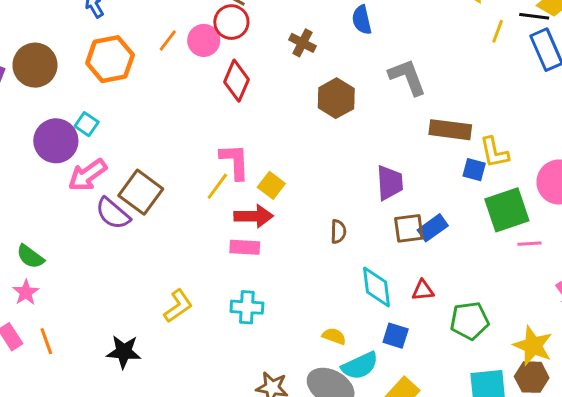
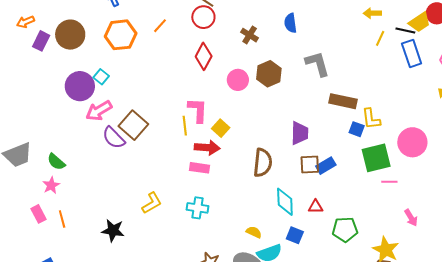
pink circle: (204, 40) -> (238, 80), moved
yellow line: (217, 186) -> (185, 126), turned -48
brown semicircle: (338, 232) -> (263, 163), size x1.8

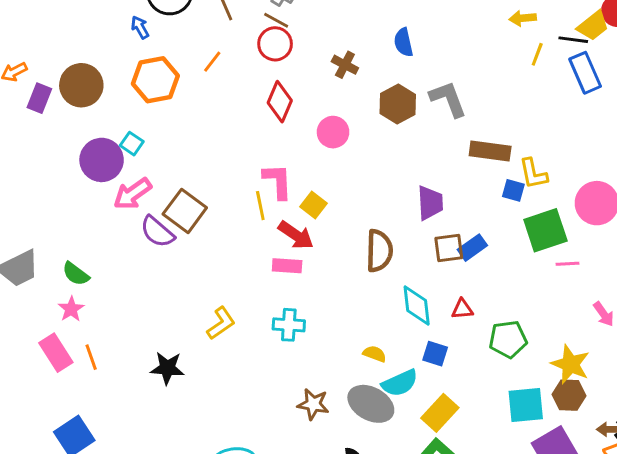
brown hexagon: (269, 74) -> (398, 104), moved
red arrow: (207, 148) -> (296, 235), turned 35
pink rectangle: (38, 214) -> (56, 353), size x1.4

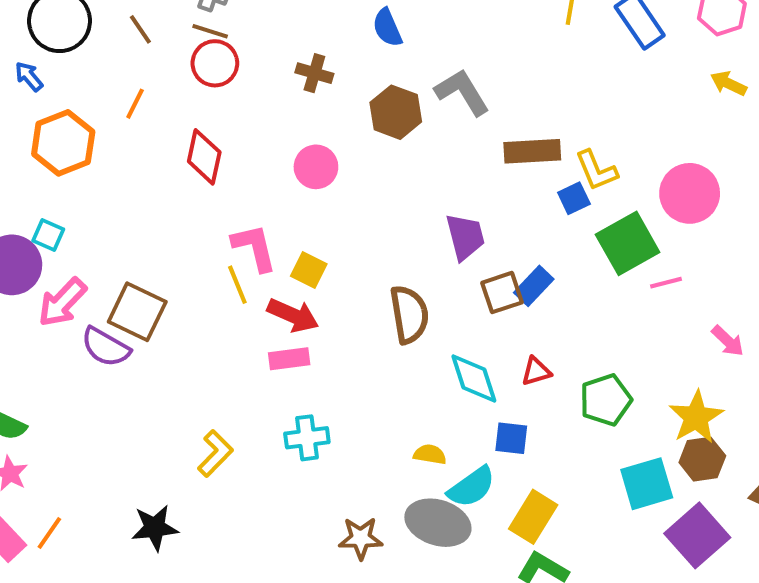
red diamond: (280, 102) -> (204, 157), moved
blue square: (513, 190) -> (574, 198), turned -30
orange line: (91, 357) -> (49, 533), turned 65
yellow star: (570, 364) -> (696, 417), turned 30

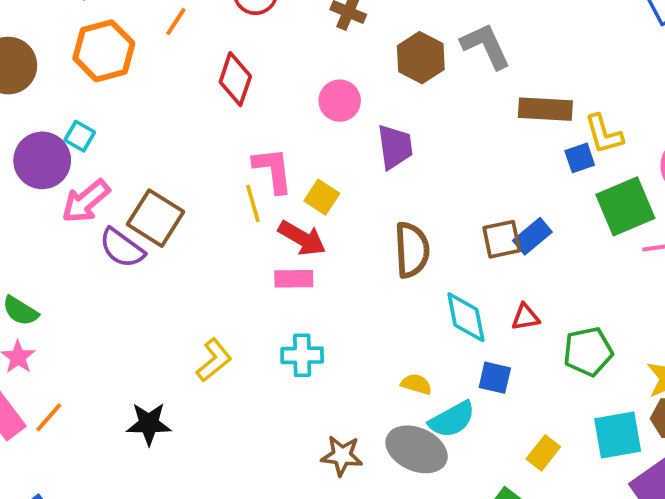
purple trapezoid: (465, 237) -> (395, 147), moved
yellow rectangle: (533, 517) -> (543, 453), moved, size x0.7

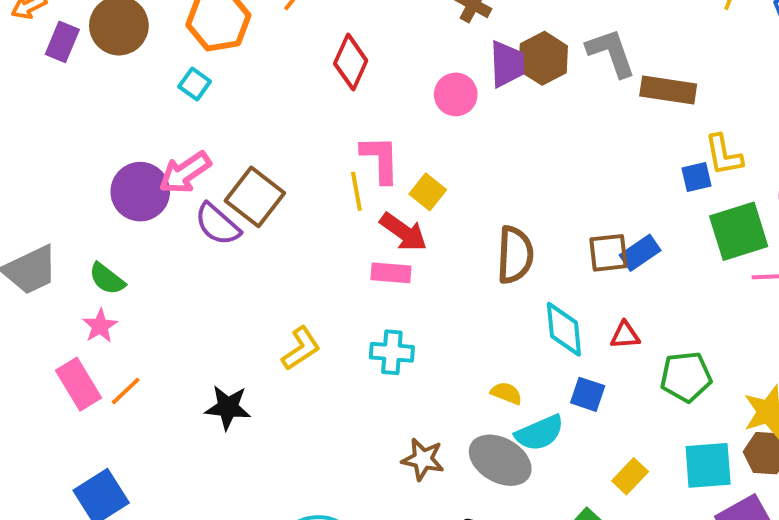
brown rectangle: (545, 109) -> (668, 90), moved
cyan square: (80, 136) -> (195, 84), moved
purple trapezoid: (395, 147) -> (507, 64), moved
purple circle: (42, 160) -> (140, 192), moved

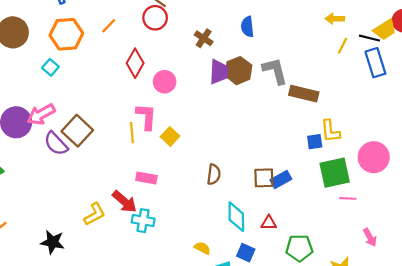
pink circle: (456, 94) -> (165, 82), moved
red arrow: (403, 232) -> (124, 202), moved
brown semicircle: (515, 255) -> (214, 174), size x0.7

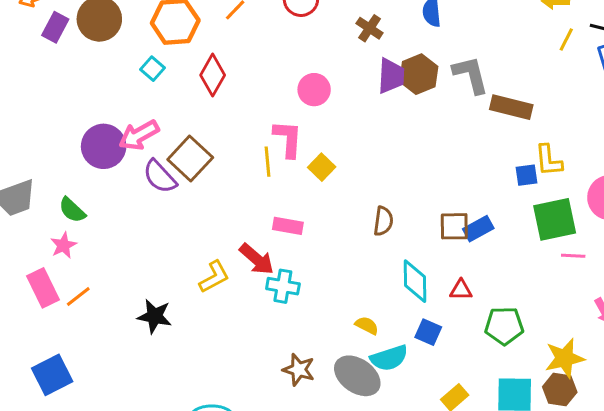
red diamond: (135, 63) -> (213, 75), moved

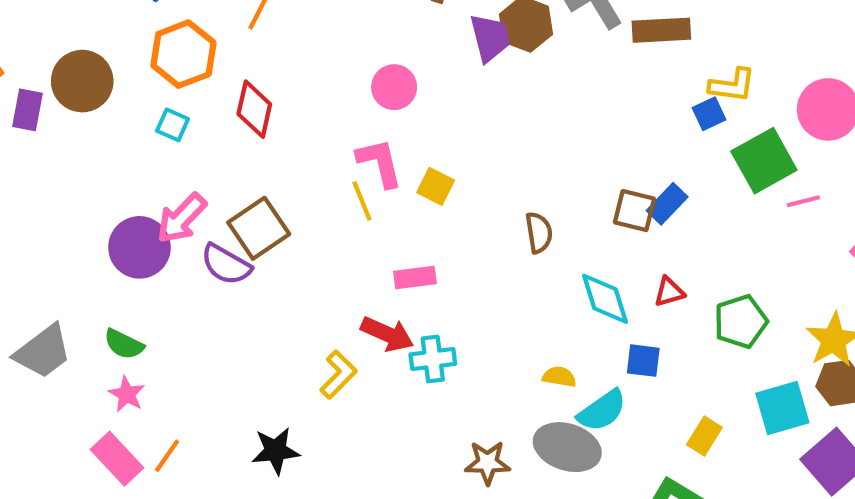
brown square: (190, 159) -> (259, 228), turned 30
yellow L-shape: (549, 160) -> (732, 85), turned -60
brown square: (454, 226) -> (634, 211), turned 32

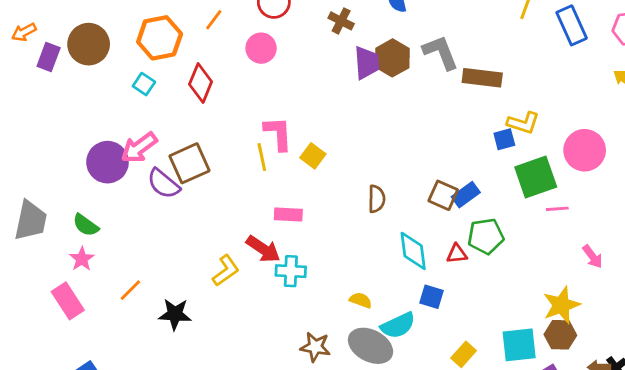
pink circle: (394, 87) -> (261, 48), moved
green pentagon: (741, 322) -> (486, 236), moved
gray trapezoid: (43, 351) -> (31, 221), turned -51
yellow semicircle: (559, 377) -> (361, 300), moved
orange line: (167, 456) -> (130, 290), moved

